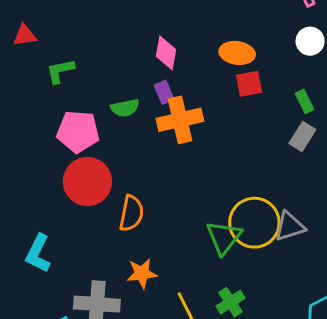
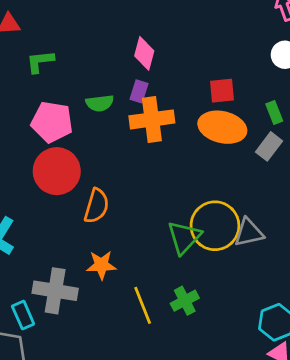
orange ellipse: (237, 53) -> (222, 127), moved, size x1.4
purple rectangle: (164, 92) -> (139, 91), turned 35

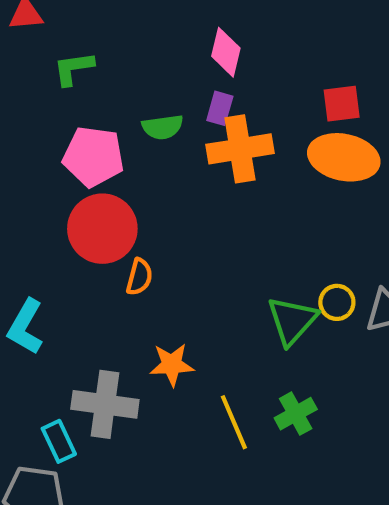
orange semicircle: (97, 206) -> (139, 277), moved, size x0.7
yellow circle: (215, 226) -> (337, 302), size x0.5

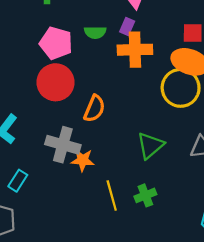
orange semicircle: (139, 277) -> (94, 109), moved, size x1.4
yellow circle: (337, 302) -> (181, 88), moved, size x2.0
gray cross: (105, 404) -> (63, 145), moved
cyan rectangle: (59, 441) -> (18, 181), moved, turned 50

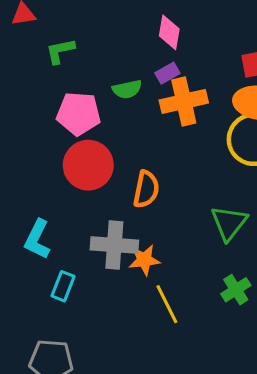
purple rectangle: (127, 27) -> (167, 73), turned 48
cyan rectangle: (18, 181) -> (63, 286), moved
yellow line: (112, 195) -> (167, 304), moved

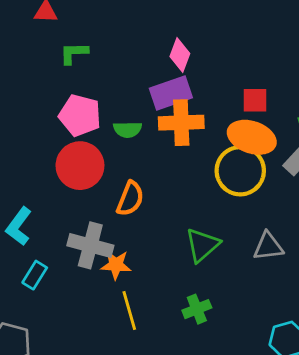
purple rectangle: (167, 73) -> (171, 93), size x1.8
green semicircle: (127, 89) -> (128, 129), moved

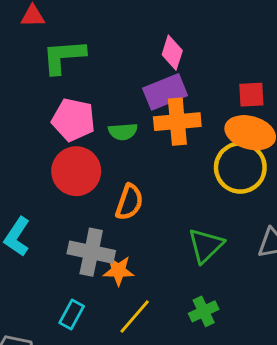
green L-shape: (74, 53) -> (64, 57), size x1.5
cyan rectangle: (35, 275) -> (72, 315), moved
yellow line: (129, 310) -> (135, 316), turned 60

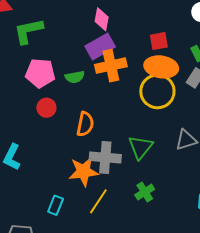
red circle: (76, 171) -> (46, 108), size x0.6
gray cross: (91, 252) -> (105, 157), moved
orange star: (118, 271) -> (84, 172), size x1.4

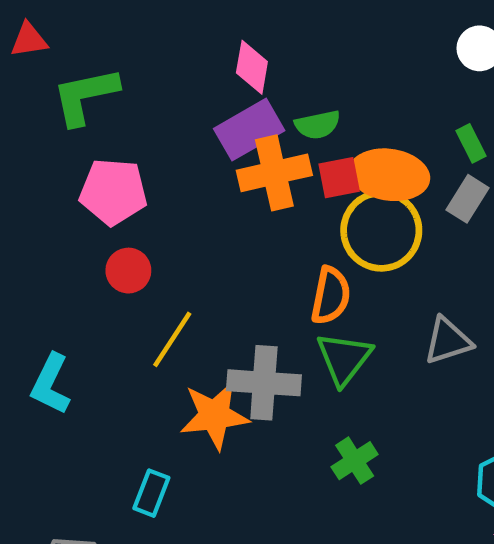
red square: (159, 41) -> (339, 178), moved
green semicircle: (75, 77) -> (318, 125), moved
orange semicircle: (85, 124) -> (331, 296), moved
yellow line: (98, 201) -> (172, 339), moved

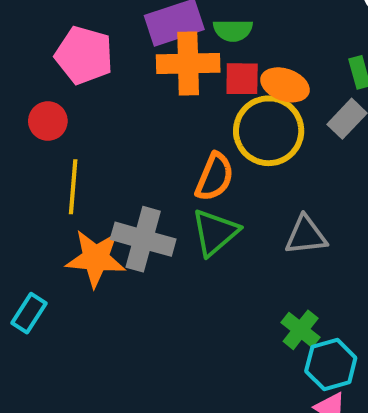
orange ellipse: (389, 175) -> (285, 85), size x0.7
pink pentagon: (113, 192) -> (84, 55), moved
yellow line: (172, 339) -> (73, 187), turned -40
green cross: (355, 461) -> (301, 330), moved, turned -30

